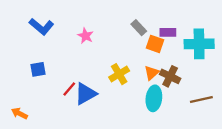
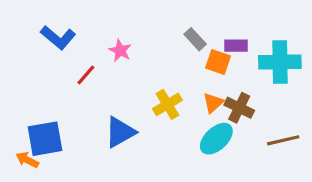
blue square: (38, 69) -> (45, 139), moved, size x1.6
red line: (69, 89) -> (86, 75), moved
cyan ellipse: (154, 98) -> (216, 139), turned 40

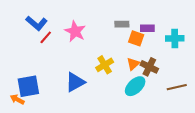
gray rectangle: (195, 39) -> (122, 24), turned -48
pink star: (120, 51) -> (75, 31), size x1.5
cyan cross: (280, 62) -> (175, 38), size x0.7
red line: (86, 75) -> (46, 37), moved

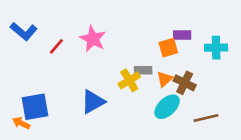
blue L-shape: (37, 23) -> (24, 31), moved
gray rectangle: (122, 24) -> (143, 70), moved
orange square: (136, 38) -> (168, 48), turned -35
brown line: (177, 87) -> (206, 118), moved

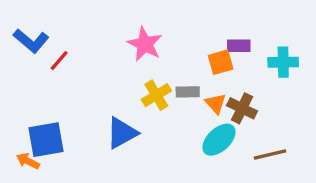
pink star: (93, 39) -> (145, 44), moved
red line: (56, 46) -> (59, 61), moved
orange triangle: (165, 79) -> (216, 103), turned -30
yellow cross: (129, 80) -> (156, 95), moved

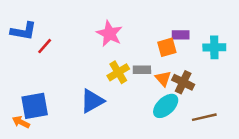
blue L-shape: (31, 41) -> (23, 31), turned -30

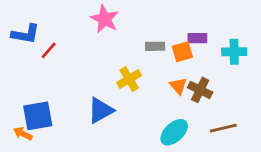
pink star: (110, 34) -> (105, 19), moved
gray rectangle: (142, 70) -> (155, 46), moved
cyan ellipse: (166, 106) -> (174, 132), moved

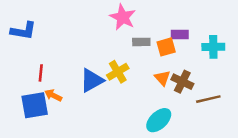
pink star: (105, 19) -> (123, 17), moved
red line: (49, 50) -> (41, 73), moved, turned -35
blue triangle: (100, 110) -> (92, 80), moved
brown line: (223, 128) -> (208, 99), moved
orange arrow: (23, 134) -> (53, 95), moved

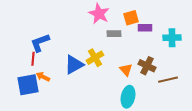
blue L-shape: (23, 31) -> (40, 43), moved, turned 150
orange square: (166, 47) -> (131, 18), moved
orange triangle: (162, 78) -> (126, 70), moved
cyan ellipse: (159, 120) -> (128, 97), turned -35

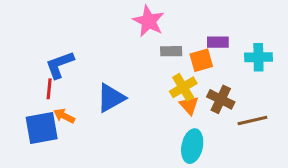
orange square: (131, 18) -> (201, 60), moved
yellow cross: (95, 58) -> (183, 87), moved

